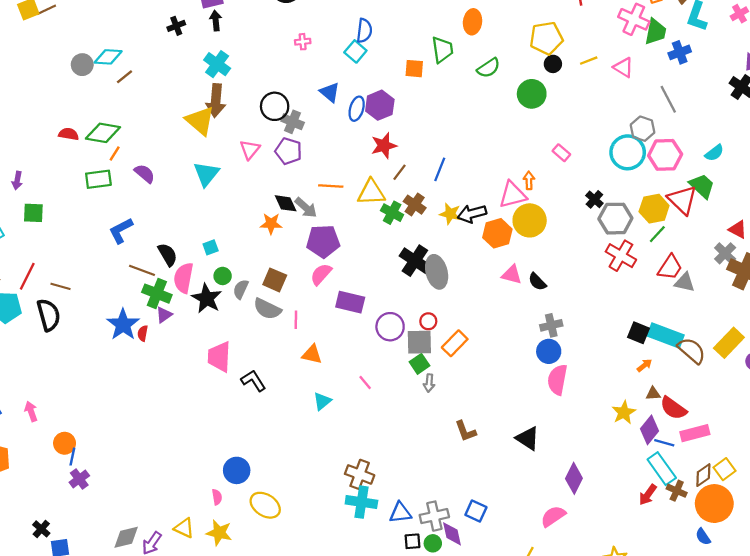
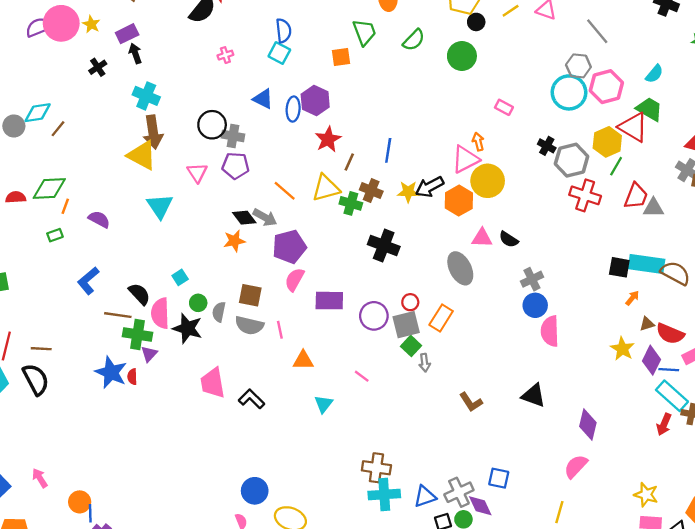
green rectangle: (98, 179) -> (55, 235), size x0.6
orange line: (331, 186) -> (285, 191), turned 50
gray ellipse: (437, 272) -> (460, 268), moved

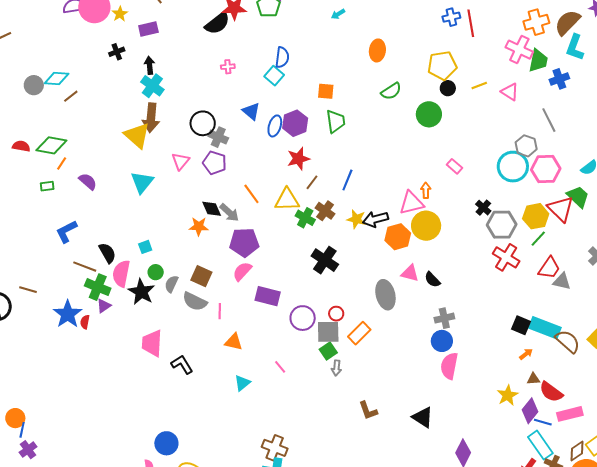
green trapezoid: (364, 32) -> (336, 121), moved
black arrow: (135, 53) -> (150, 65), moved
brown line: (41, 349) -> (28, 290), moved

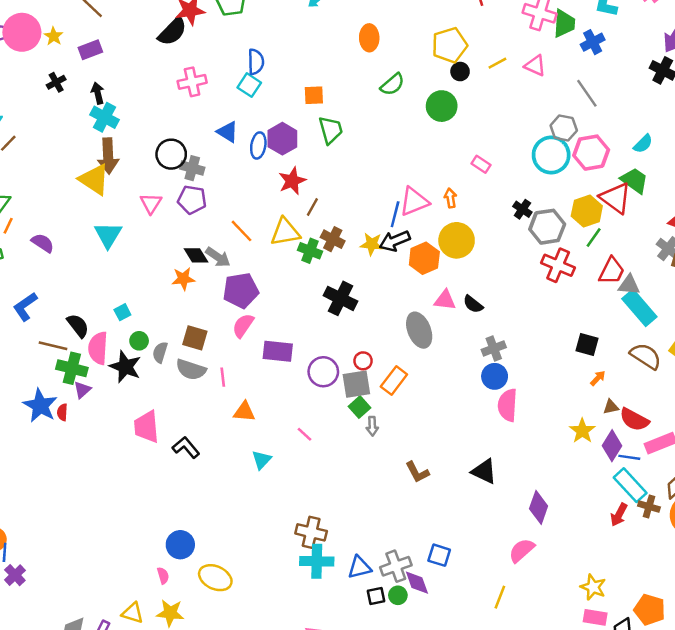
pink cross: (228, 67) -> (192, 82), size x1.6
blue line: (347, 180) -> (395, 214), moved
pink triangle: (411, 203) -> (414, 202), moved
cyan rectangle: (545, 328) -> (639, 308), moved, turned 36

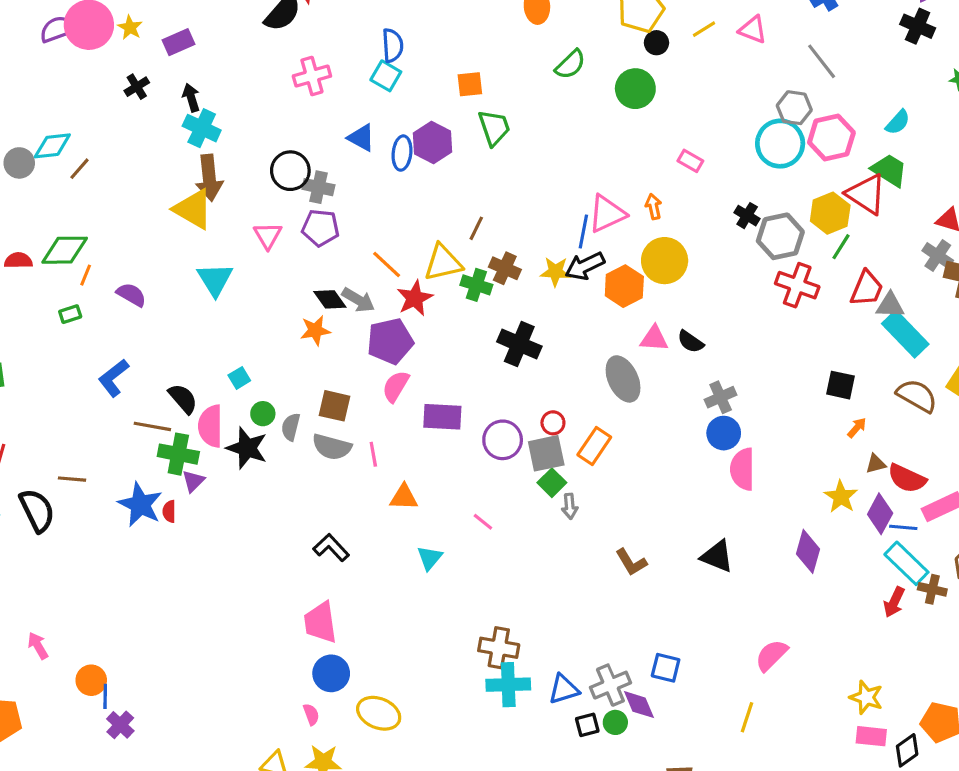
red star: (292, 181) -> (415, 298), moved
pink trapezoid: (146, 427) -> (320, 622), moved
purple diamond: (539, 507) -> (808, 551), moved

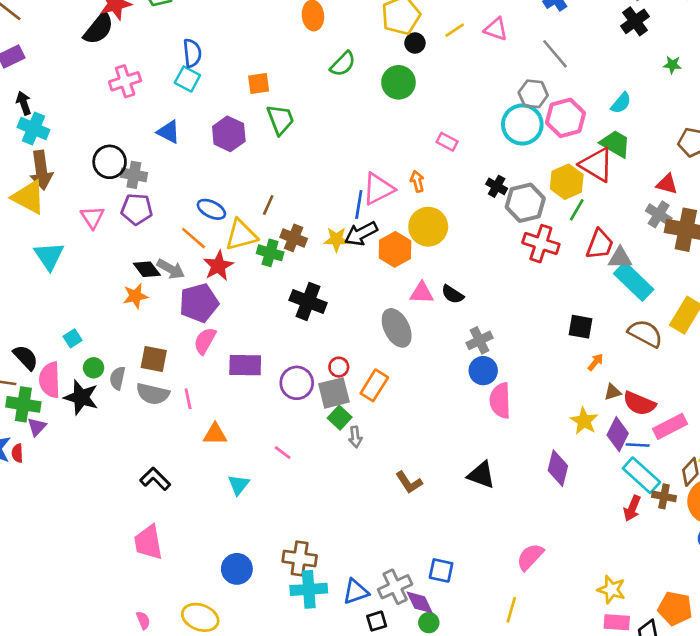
black cross: (918, 26) -> (635, 21), turned 32
blue ellipse: (402, 153) -> (211, 209), moved, turned -68
blue circle: (331, 673) -> (237, 569), moved
green circle: (615, 722) -> (429, 623), moved

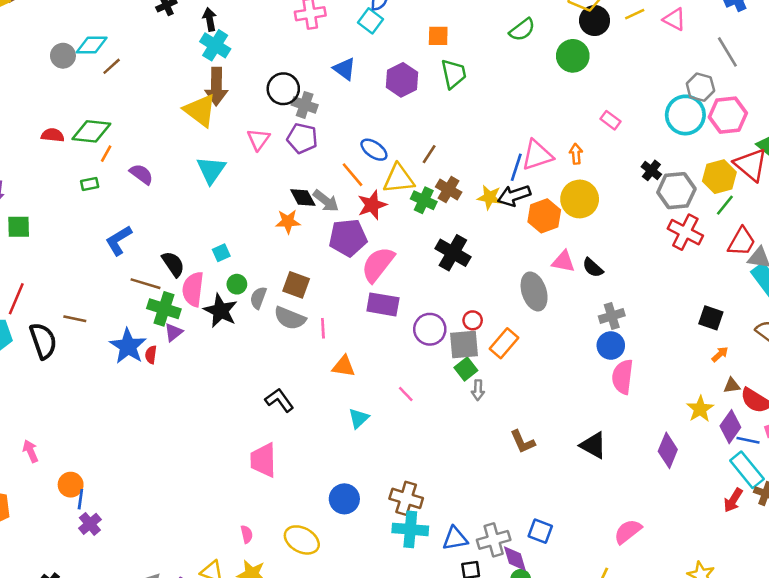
black circle: (415, 43) -> (595, 21), size x1.5
pink semicircle: (205, 341) -> (378, 264), moved, size x1.4

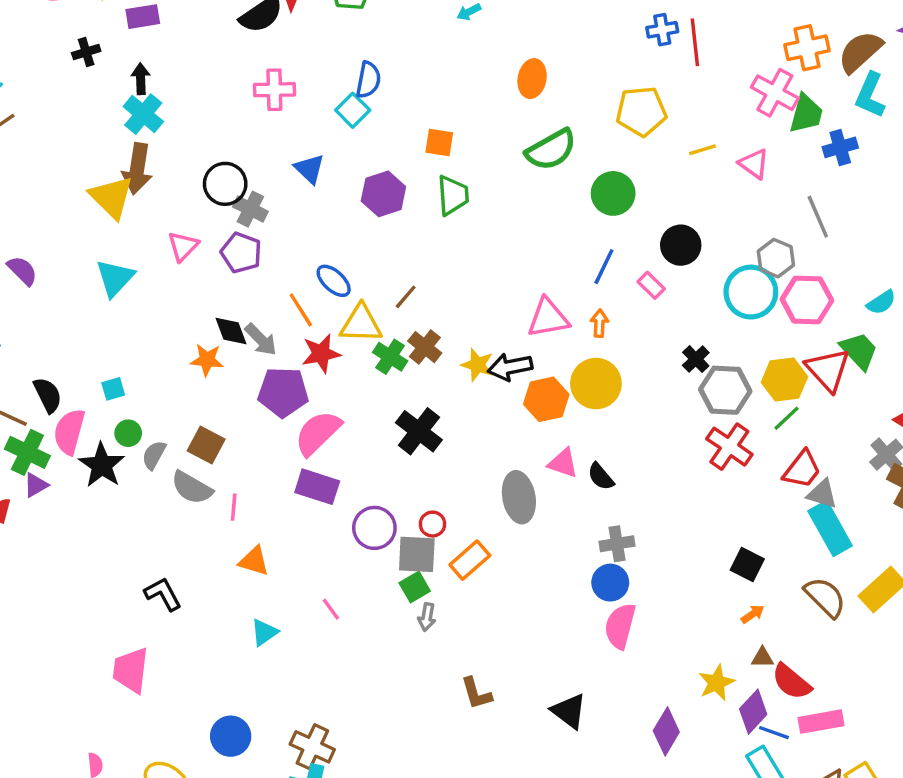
black circle: (595, 21) -> (681, 245), moved
green semicircle: (522, 30) -> (551, 150), size x1.4
blue line: (516, 167) -> (604, 267), moved

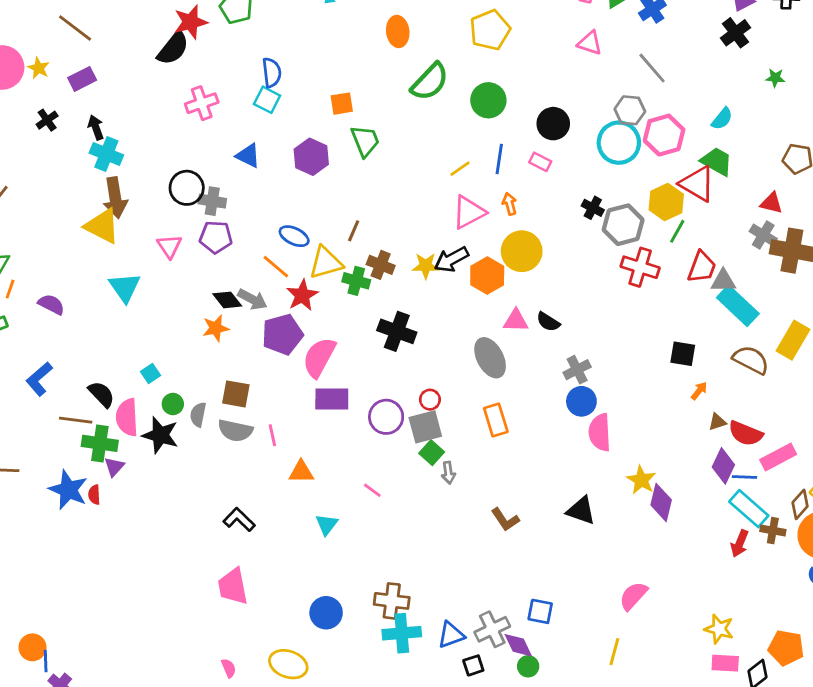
yellow line: (702, 150) -> (460, 169), moved
orange rectangle: (470, 560) -> (496, 420), moved, turned -48
yellow star: (716, 683) -> (641, 480), moved

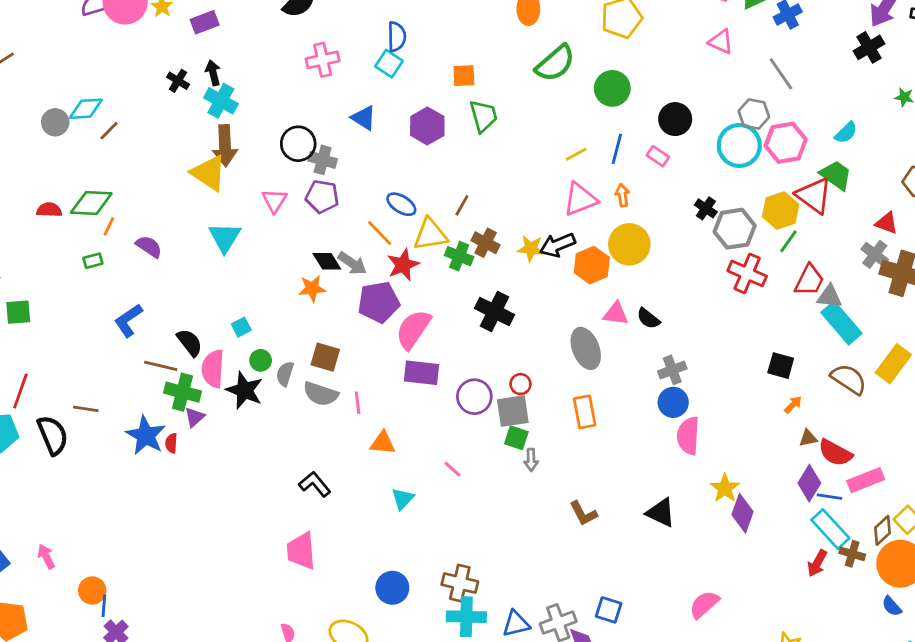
black cross: (47, 120) -> (178, 81), moved, turned -30
green square: (432, 453) -> (516, 438), turned -30

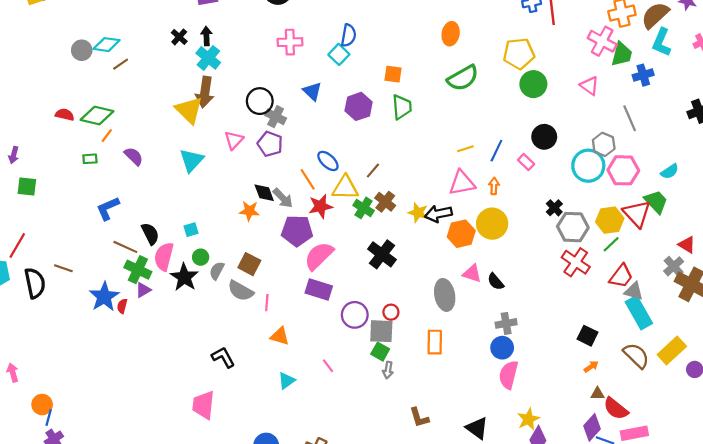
green circle: (612, 88) -> (533, 84), moved

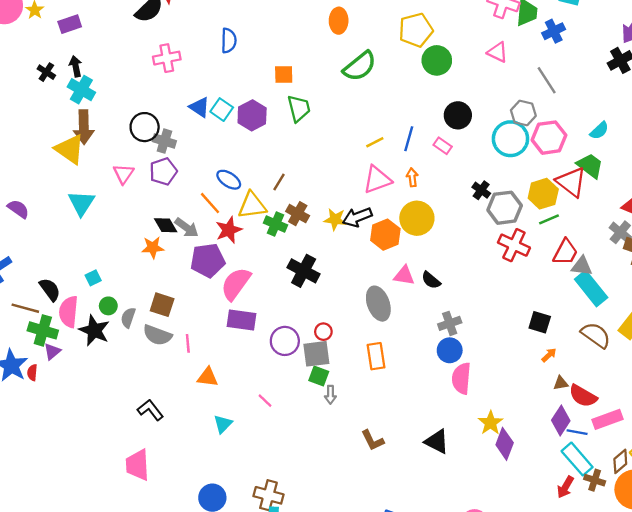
cyan square: (339, 54) -> (222, 110), moved
purple pentagon: (270, 144) -> (163, 171), turned -30
green line: (611, 244) -> (549, 219), turned 30

